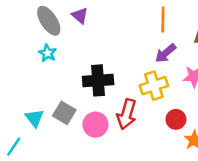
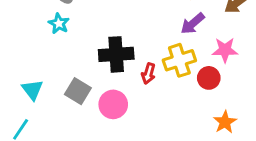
red arrow: (127, 114) -> (148, 74), moved, size x0.6
cyan triangle: (34, 118) -> (32, 90), moved
red circle: (176, 119) -> (209, 78), moved

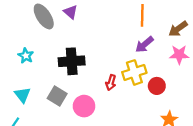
cyan star: (59, 24) -> (26, 56), moved
pink star: (225, 50) -> (179, 55), moved
black cross: (116, 54) -> (72, 61), moved

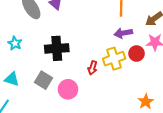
purple arrow: (144, 44) -> (123, 33), turned 30
red circle: (157, 86) -> (137, 54), moved
cyan triangle: (22, 95) -> (12, 79), turned -35

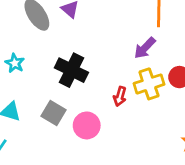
purple arrow: (123, 33) -> (145, 48), moved, turned -36
black cross: (57, 48) -> (71, 70), turned 30

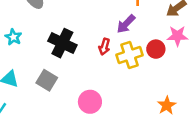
red arrow: (120, 96) -> (104, 47), moved
pink circle: (87, 125) -> (90, 102), moved

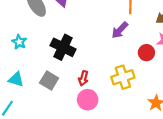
red arrow: (104, 47) -> (83, 78), moved
yellow cross: (130, 55) -> (123, 77), moved

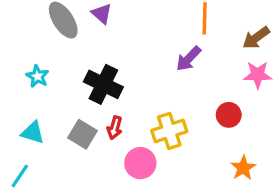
red circle: (146, 53) -> (229, 115), moved
yellow cross: (123, 77) -> (169, 131), moved
red arrow: (83, 78) -> (115, 128), moved

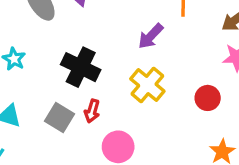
purple arrow: (189, 59) -> (151, 36), moved
yellow cross: (169, 131) -> (147, 85), moved, turned -32

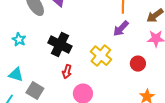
purple arrow: (151, 36) -> (121, 29), moved
gray square: (60, 118) -> (35, 91), moved

